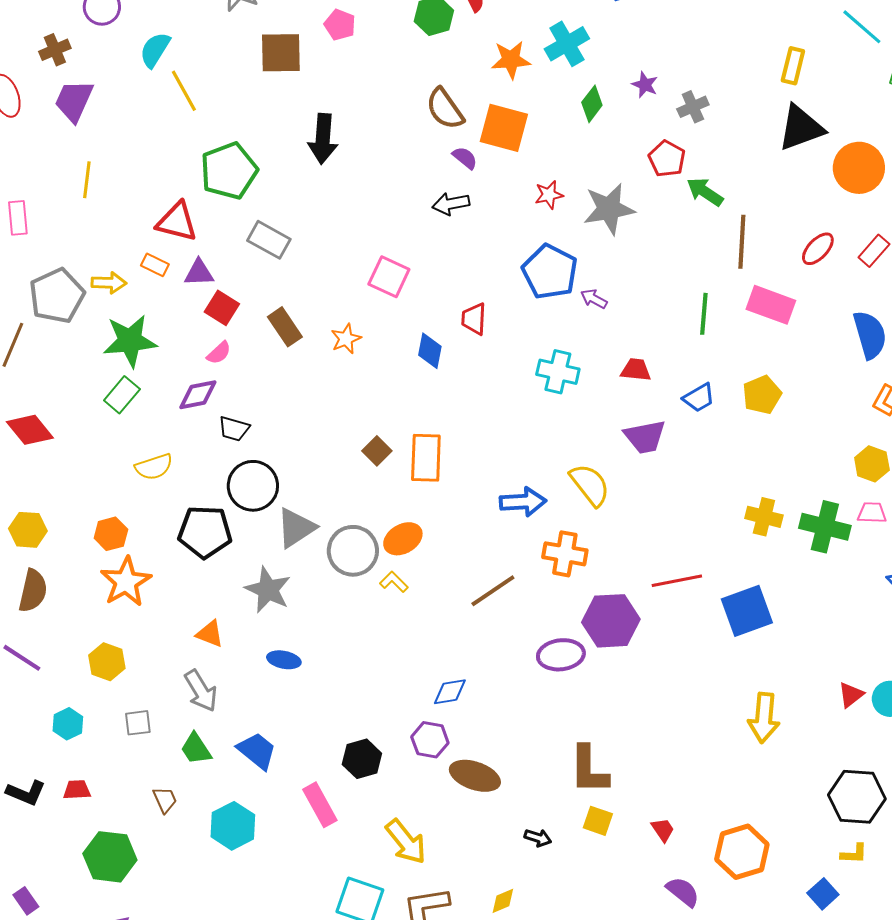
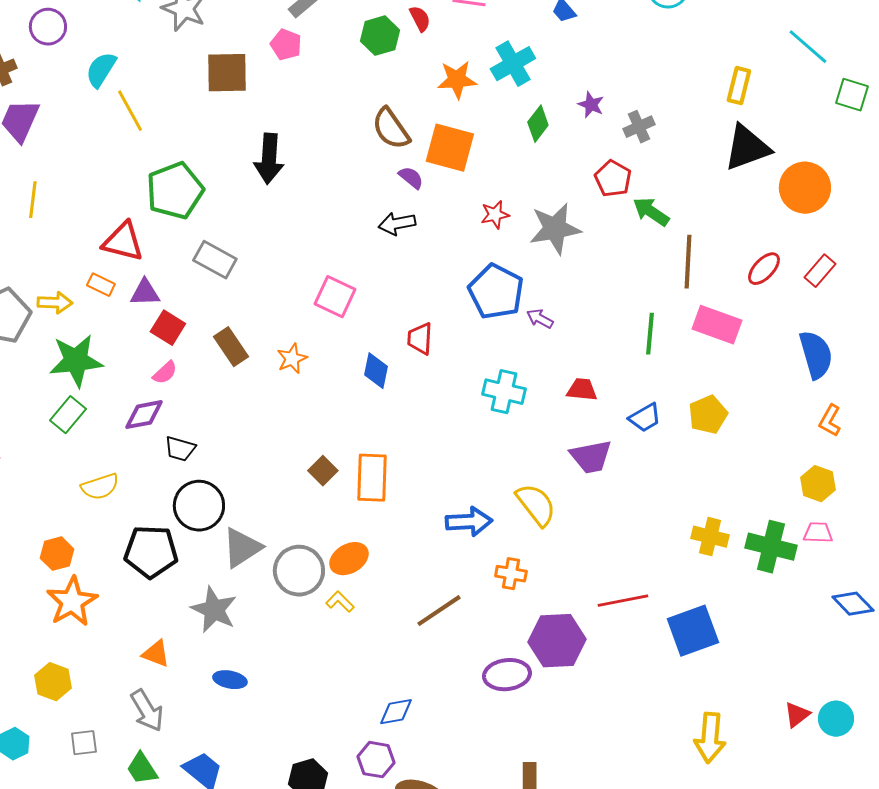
orange cross: (565, 554) -> (511, 574), size x0.7

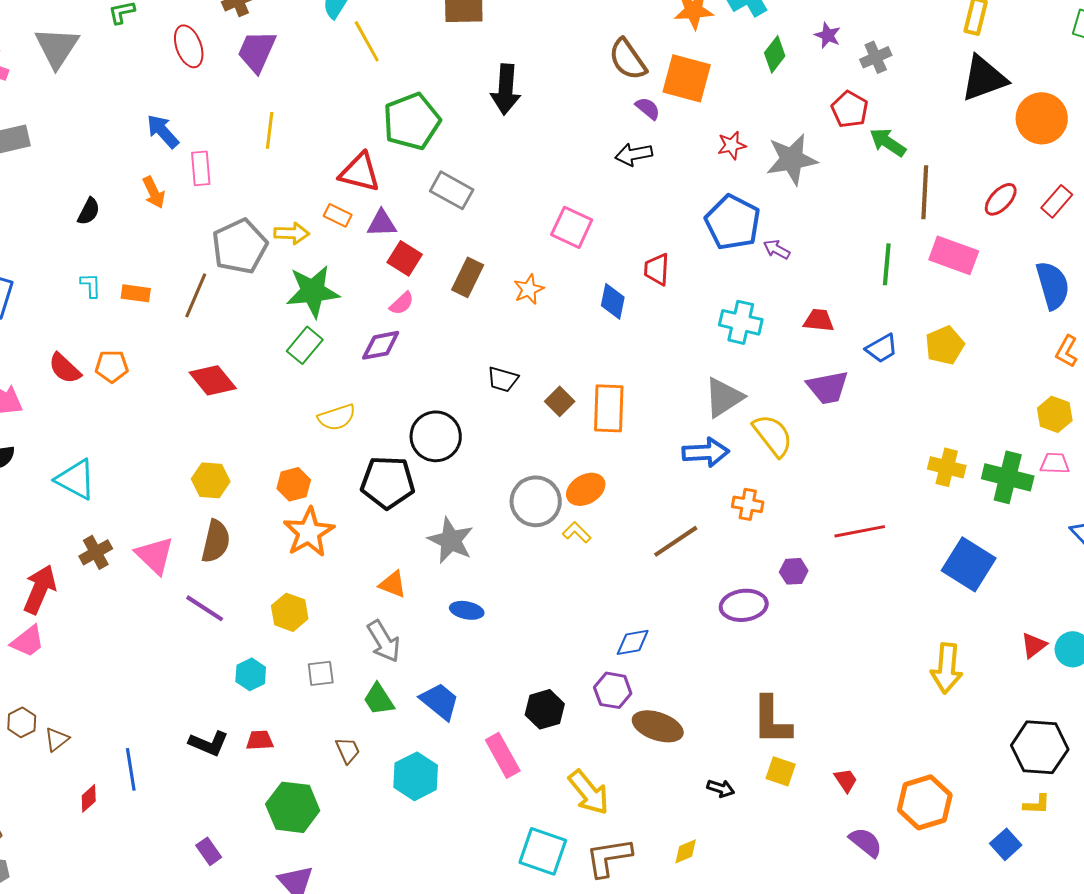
brown rectangle: (231, 347) -> (468, 277), turned 60
black trapezoid: (180, 449) -> (503, 379), moved
gray triangle: (242, 548) -> (724, 397), moved
blue square: (693, 631) -> (969, 564), moved, turned -38
purple hexagon: (557, 641) -> (794, 571), size x0.5

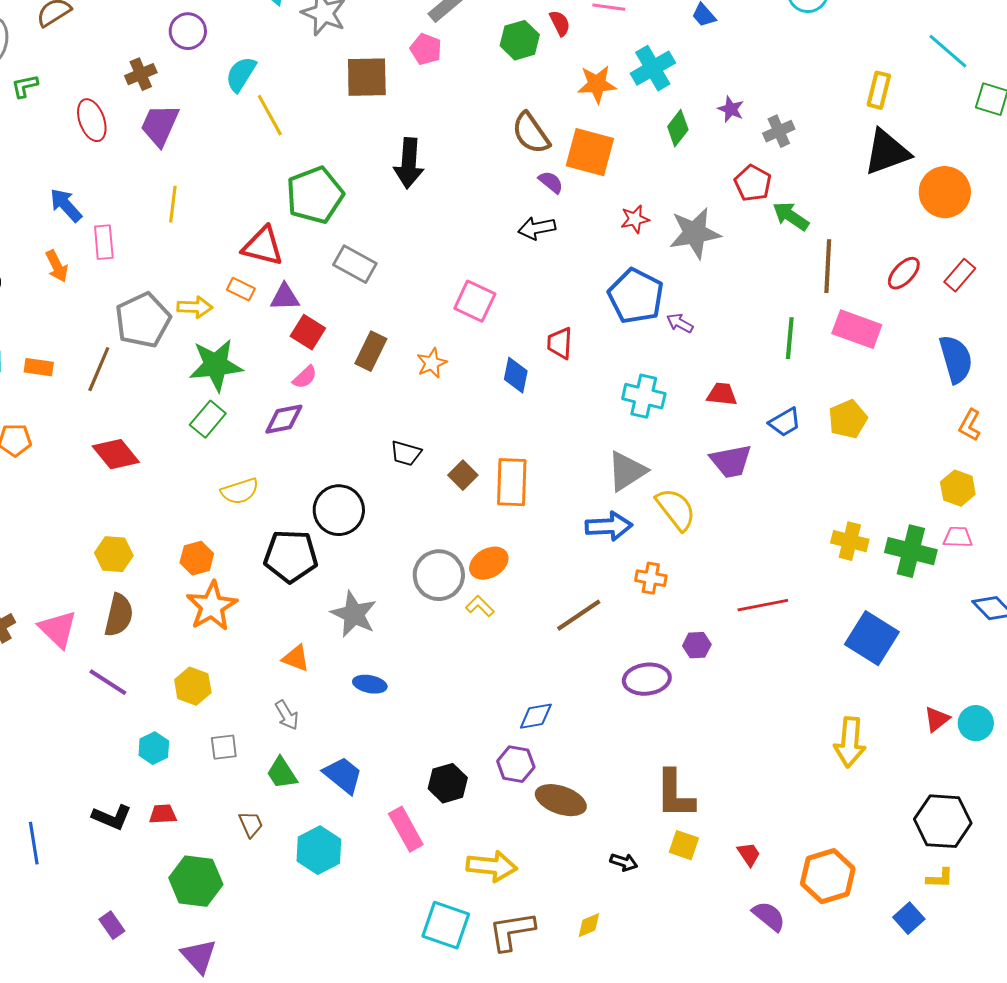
gray arrow: (384, 641) -> (287, 715), size x0.7
yellow arrow: (589, 792) -> (492, 866), turned -45

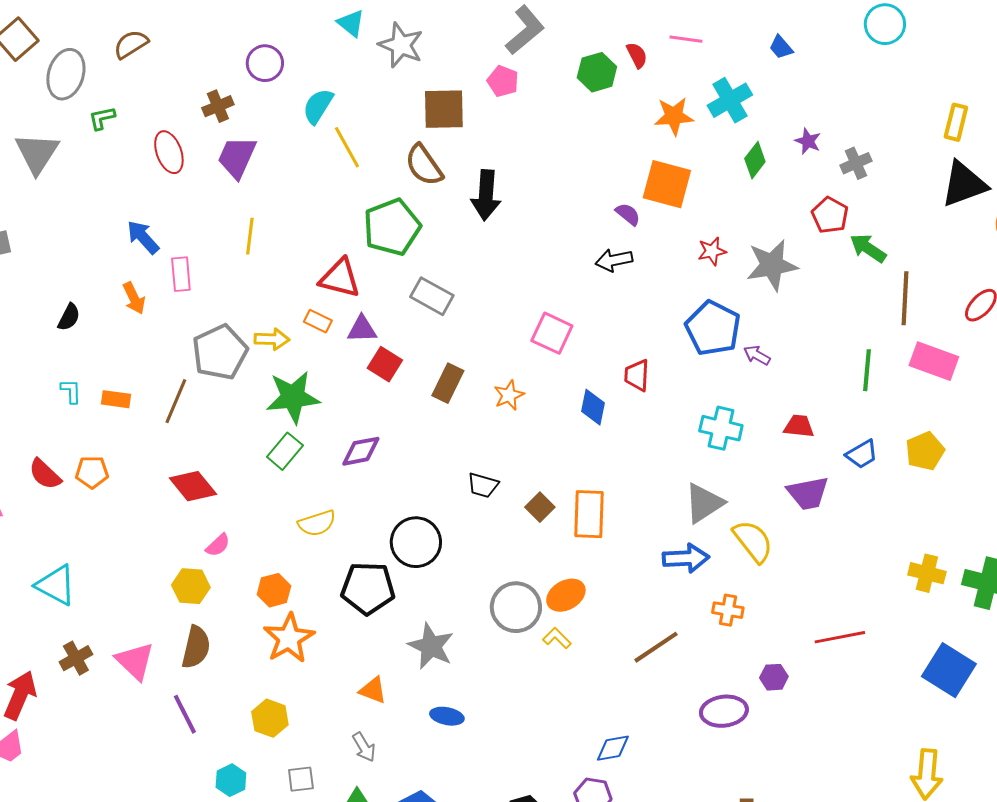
brown semicircle: (531, 133) -> (424, 165), moved
pink semicircle: (305, 377) -> (218, 545), moved
purple line: (108, 682) -> (185, 714), turned 30

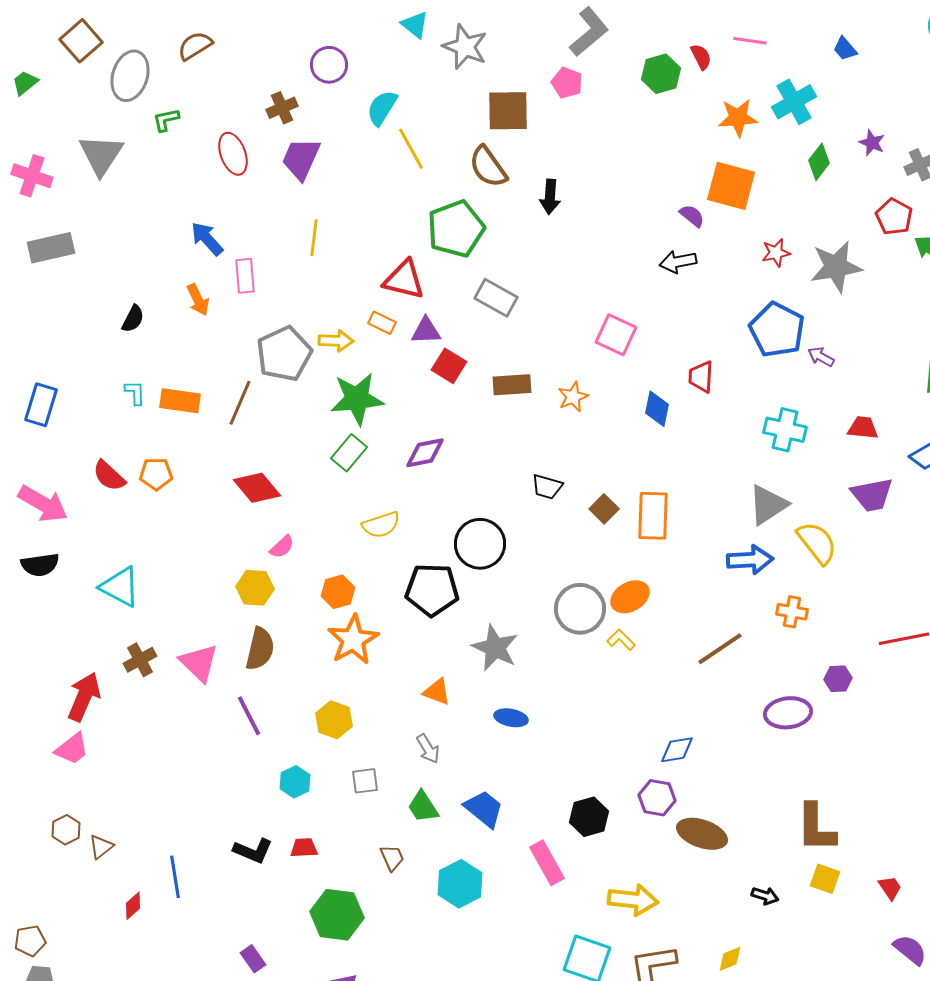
black arrow: (486, 195) -> (550, 197), size x0.7
brown rectangle: (448, 383) -> (512, 385), turned 60
orange rectangle: (116, 399) -> (180, 401), size x1.4

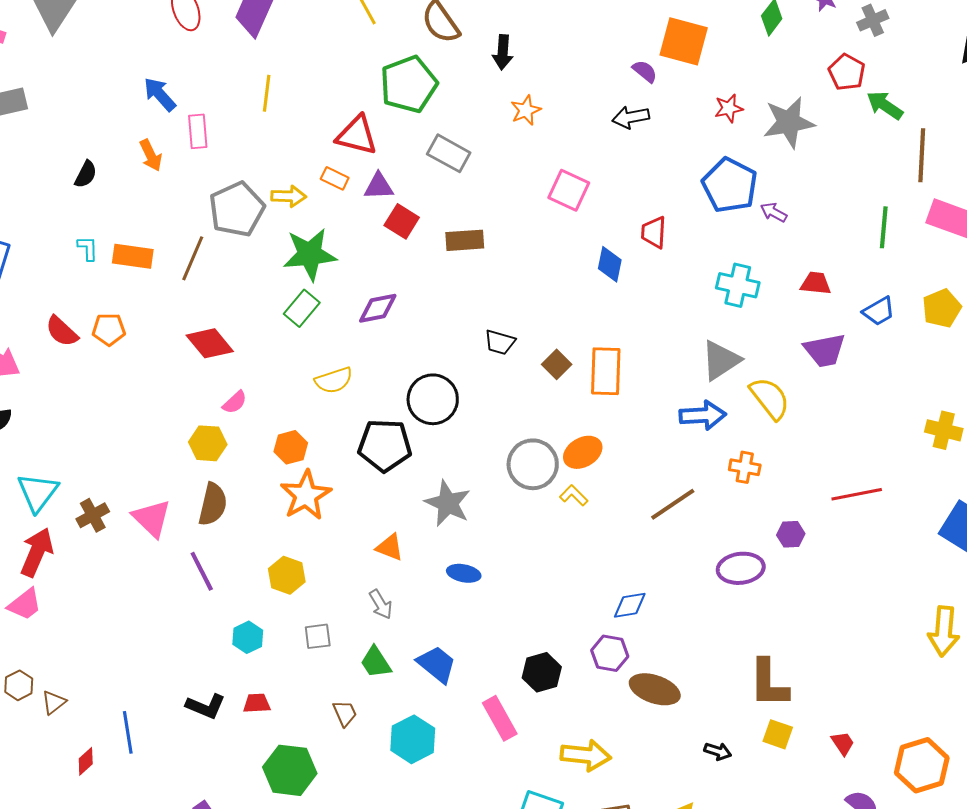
orange star: (573, 397) -> (526, 110), moved
cyan triangle: (120, 587) -> (38, 492), moved, turned 39

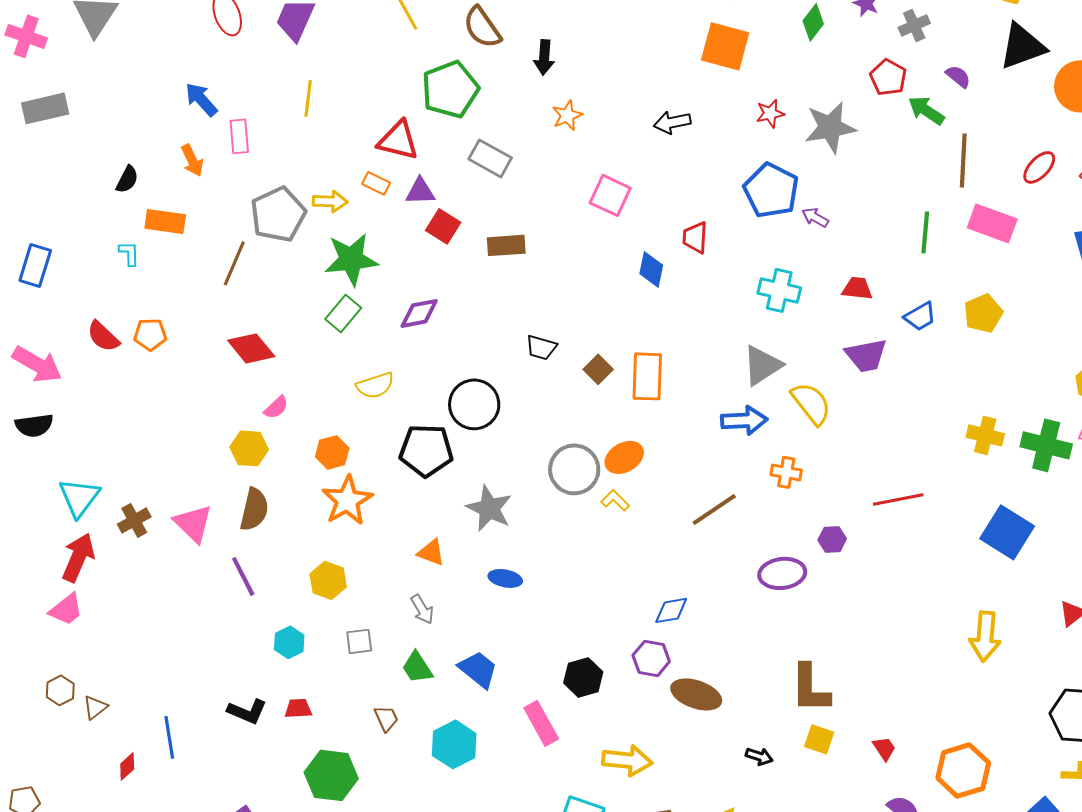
purple semicircle: (645, 71) -> (958, 76), moved
orange rectangle: (133, 256) -> (165, 221), moved

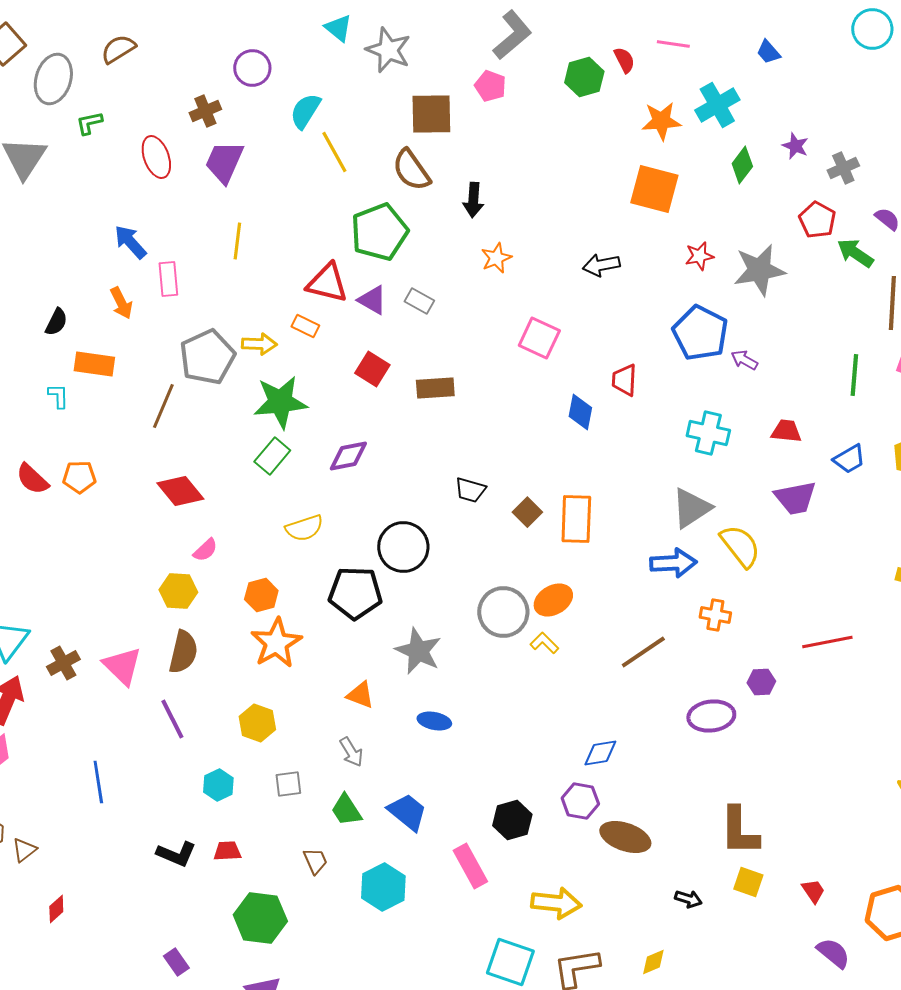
gray rectangle: (490, 158) -> (419, 301), size x0.7
purple triangle: (420, 191) -> (372, 300), moved, turned 32
blue line: (169, 737) -> (98, 782), moved

